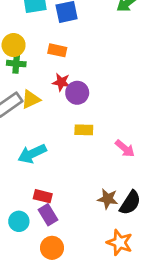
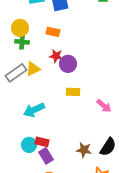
brown star: (108, 199) -> (84, 150), moved
cyan circle: (19, 221) -> (29, 145), moved

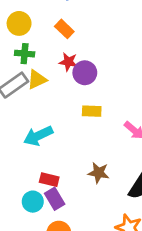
orange rectangle: (53, 32) -> (64, 29), turned 32
green cross: (22, 42) -> (25, 54), moved
cyan circle: (29, 145) -> (33, 202), moved
brown star: (84, 150) -> (99, 173), moved

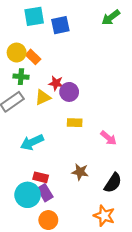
orange rectangle: (64, 29) -> (33, 57), moved
yellow triangle: (37, 80) -> (43, 97), moved
cyan circle: (33, 202) -> (28, 195), size x1.5

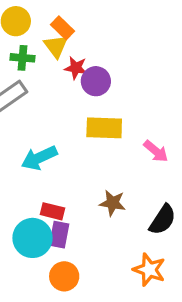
orange rectangle: (33, 57) -> (63, 28), moved
yellow triangle: (43, 97) -> (56, 46), moved, turned -42
yellow rectangle: (75, 123) -> (104, 128), size x1.5
purple rectangle: (45, 193) -> (59, 235), turned 42

